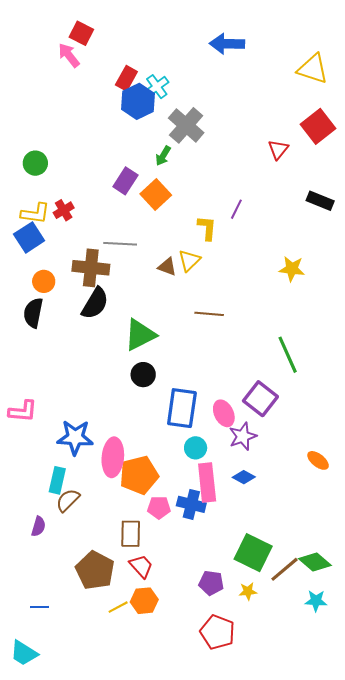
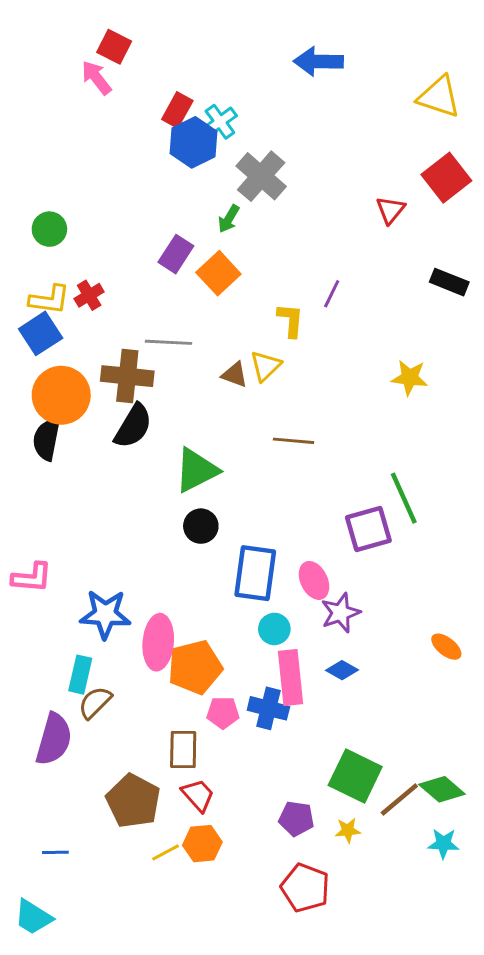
orange circle: (44, 281) -> (61, 395), size x1.8
purple square: (260, 399) -> (368, 529), moved, turned 36
purple semicircle: (38, 526) -> (54, 739), size x1.8

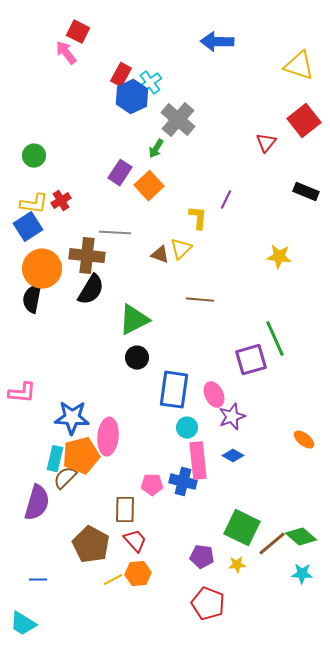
orange pentagon: (195, 667) -> (81, 456), moved

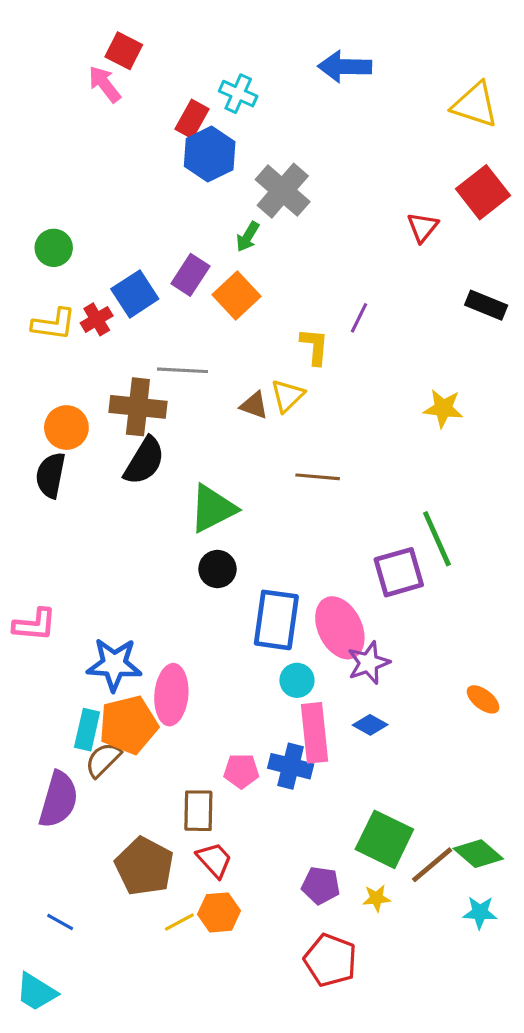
cyan cross: (150, 83) -> (238, 94), moved, turned -30
blue square: (28, 227) -> (135, 294), moved
orange circle: (42, 269) -> (66, 428), size x0.7
pink ellipse: (214, 395) -> (340, 628), size x1.5
blue line: (38, 580) -> (60, 922), turned 30

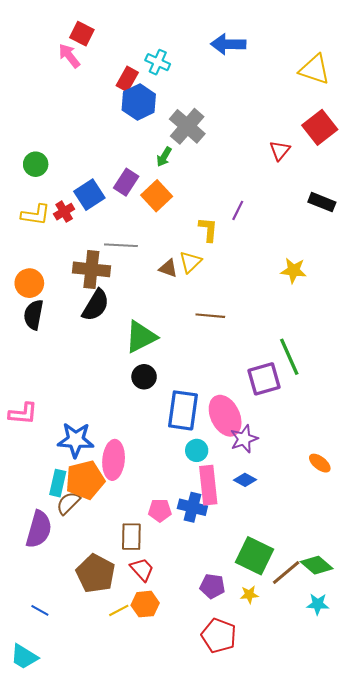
orange circle: (66, 428) -> (29, 283), moved

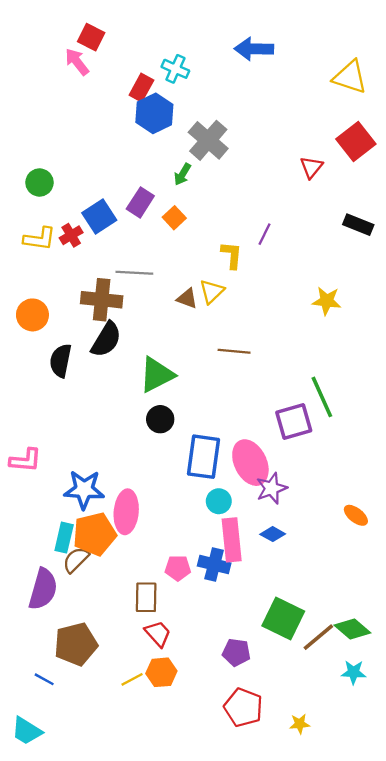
orange square: (157, 196) -> (174, 218), size x0.7
black semicircle: (34, 315) -> (61, 361), moved
brown pentagon: (96, 574) -> (76, 644), moved, turned 30
yellow star: (249, 595) -> (300, 724), moved

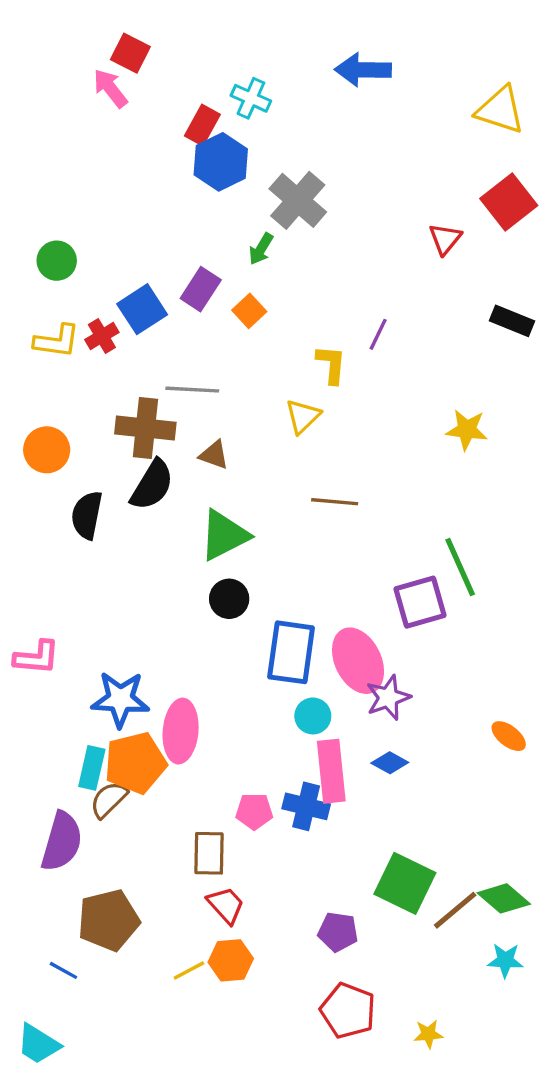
brown triangle: (187, 299) -> (214, 455), moved

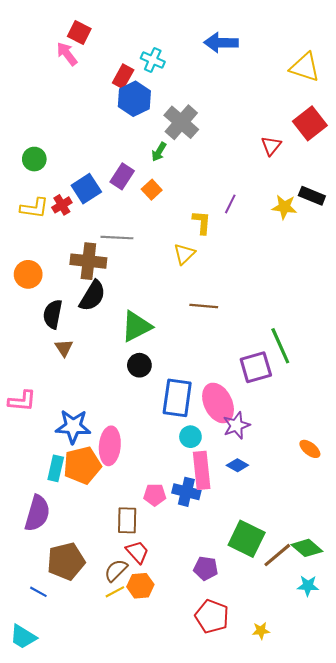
yellow star: (467, 430) -> (284, 207), moved
brown triangle: (214, 455) -> (64, 348), moved, turned 36
brown semicircle: (109, 800) -> (116, 570), moved

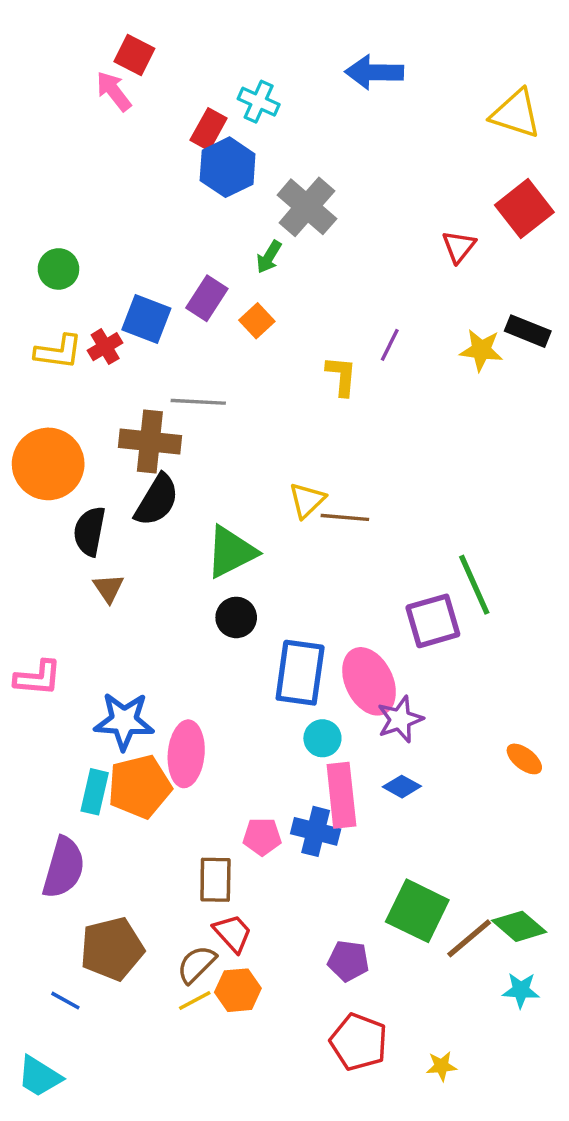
blue square: (86, 189) -> (146, 319), turned -36
yellow triangle: (184, 254) -> (307, 500), moved
orange circle: (28, 274) -> (48, 464), size x1.5

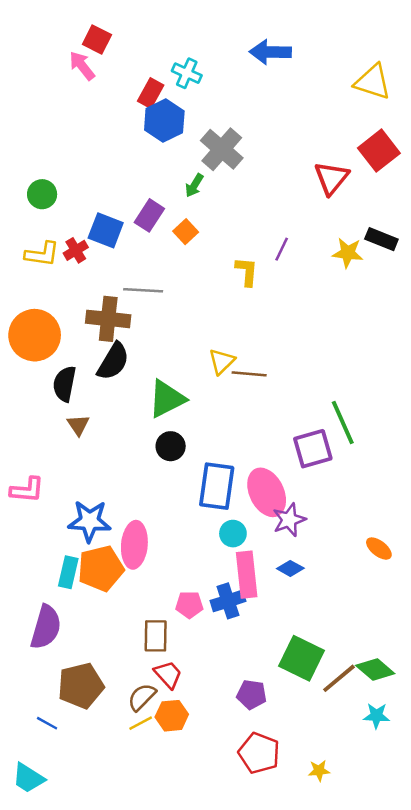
red triangle: (459, 247) -> (332, 178), size x1.4
blue cross: (316, 831) -> (228, 601), turned -32

